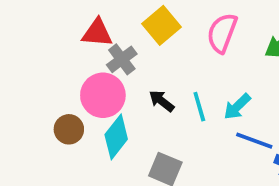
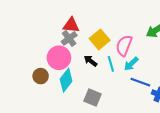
yellow square: (162, 25) -> (100, 39), moved
red triangle: (97, 33) -> (71, 25), moved
pink semicircle: (222, 33) -> (124, 46), moved

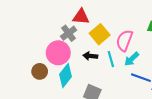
red triangle: (71, 25) -> (81, 17), moved
black arrow: (90, 61) -> (90, 56), turned -32

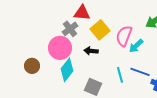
cyan line: (111, 59) -> (120, 75), moved
cyan arrow: (132, 59) -> (136, 46), moved
brown circle: (40, 71) -> (32, 66), moved

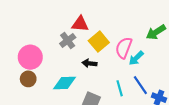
pink circle: (60, 48) -> (30, 57), moved
cyan diamond: (67, 70) -> (65, 83), turned 50
blue line: (140, 72) -> (140, 85), turned 36

